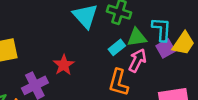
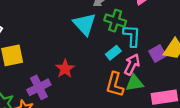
cyan L-shape: (162, 29) -> (132, 36), moved
green triangle: (137, 37) -> (135, 83), moved

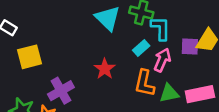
purple square: (158, 54) -> (190, 46), turned 35
red star: (65, 69) -> (105, 69), moved
green triangle: (135, 83) -> (169, 93), moved

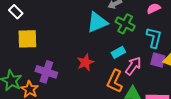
cyan triangle: (108, 18) -> (97, 22), turned 40
cyan L-shape: (160, 28) -> (154, 38), moved
purple cross: (61, 91) -> (46, 72), turned 35

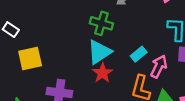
cyan triangle: (97, 22) -> (99, 52), moved
green cross: (125, 24) -> (101, 23), moved

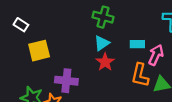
cyan triangle: (99, 52) -> (102, 43), size x0.7
cyan rectangle: (139, 54) -> (137, 44), turned 40

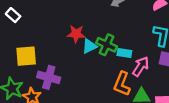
green cross: (103, 17) -> (107, 45), moved
yellow square: (39, 51) -> (26, 56), moved
red star: (105, 62) -> (76, 34), moved, turned 30

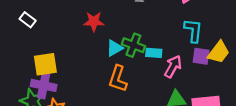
red star: (76, 34) -> (94, 21), moved
purple cross: (49, 77) -> (44, 85), moved
orange L-shape: (122, 84) -> (118, 79), moved

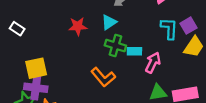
cyan triangle: (115, 48) -> (109, 22), moved
purple square: (201, 56) -> (188, 26), moved, turned -35
orange L-shape: (118, 79) -> (103, 77), turned -55

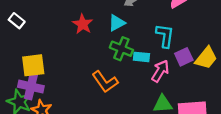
red star: (78, 26) -> (83, 24), turned 30
purple square: (188, 26) -> (184, 57), moved
cyan L-shape: (169, 28) -> (165, 36), moved

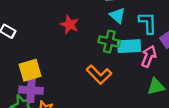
cyan triangle: (117, 23) -> (117, 16), moved, turned -42
cyan rectangle: (141, 57) -> (129, 46), size x1.5

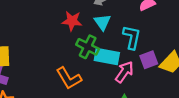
red star: (70, 24) -> (72, 21), moved, turned -30

